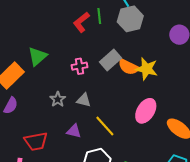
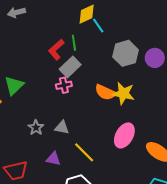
gray hexagon: (130, 19) -> (126, 53), moved
gray rectangle: (111, 60) -> (70, 67), moved
pink cross: (80, 66) -> (64, 85), moved

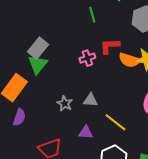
red L-shape: (56, 50) -> (110, 46), moved, turned 45
gray rectangle: (70, 67) -> (38, 48), moved

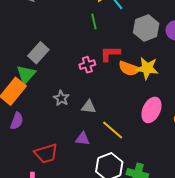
green triangle: (38, 64) -> (26, 74), moved
gray star: (65, 103) -> (61, 98), moved

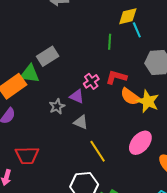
pink cross: (87, 65) -> (91, 81), turned -35
green triangle: (26, 74) -> (30, 74), turned 40
purple triangle: (83, 139) -> (77, 96), moved

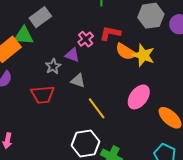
red trapezoid: (27, 155) -> (43, 95), moved

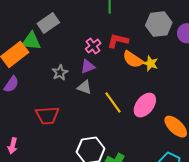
purple triangle: (72, 55) -> (88, 67), moved, turned -42
yellow star: (143, 55) -> (150, 63), size x0.7
red trapezoid: (43, 95) -> (47, 115), moved
yellow line: (97, 108) -> (113, 103), moved

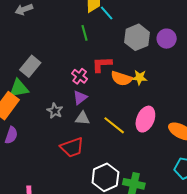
red trapezoid: (47, 115) -> (72, 147), moved

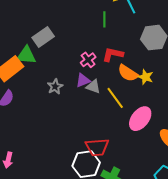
gray triangle: (82, 118) -> (93, 87), moved
yellow line: (114, 125) -> (115, 98), moved
red trapezoid: (72, 147) -> (97, 147), moved

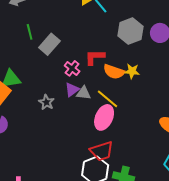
green line: (104, 19) -> (30, 32), moved
gray rectangle: (43, 37) -> (49, 44), moved
pink ellipse: (140, 119) -> (104, 117), moved

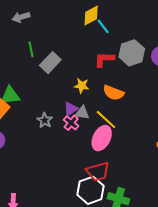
red L-shape: (95, 57) -> (104, 59), moved
pink cross: (72, 68) -> (71, 123), moved
yellow star: (132, 71) -> (82, 86), moved

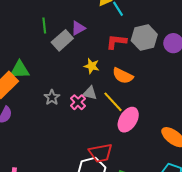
purple triangle: (71, 109) -> (78, 28), moved
pink ellipse: (102, 138) -> (128, 120), moved

